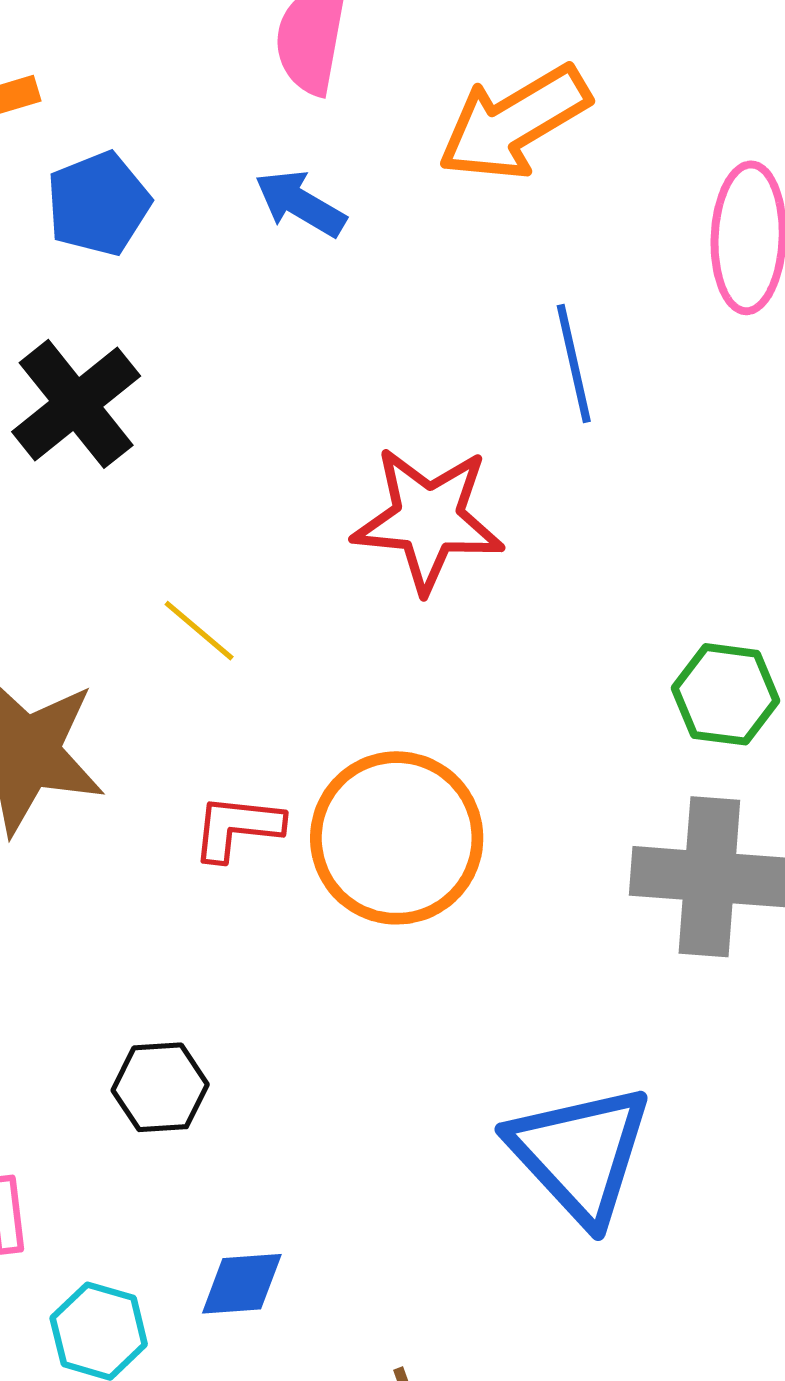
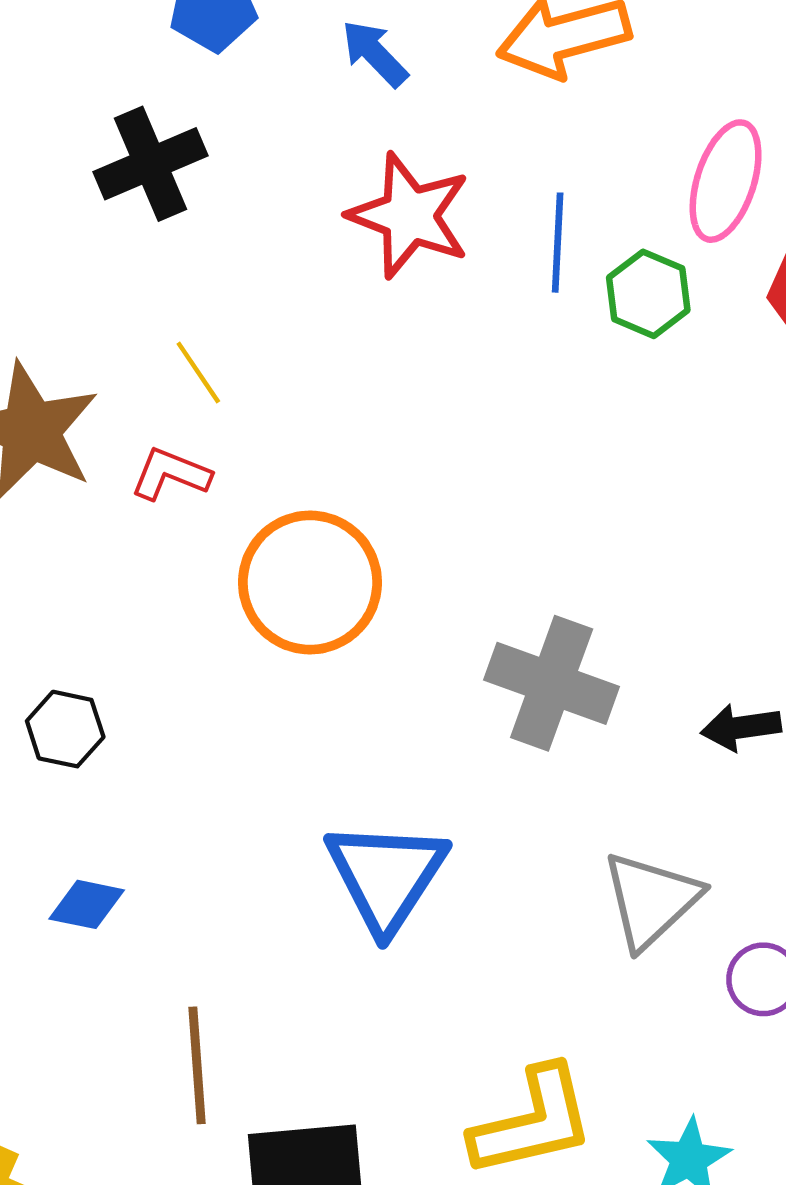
red star: (428, 519) -> (409, 216), moved
green hexagon: (726, 694) -> (648, 294), moved
red L-shape: (237, 827) -> (171, 474), moved

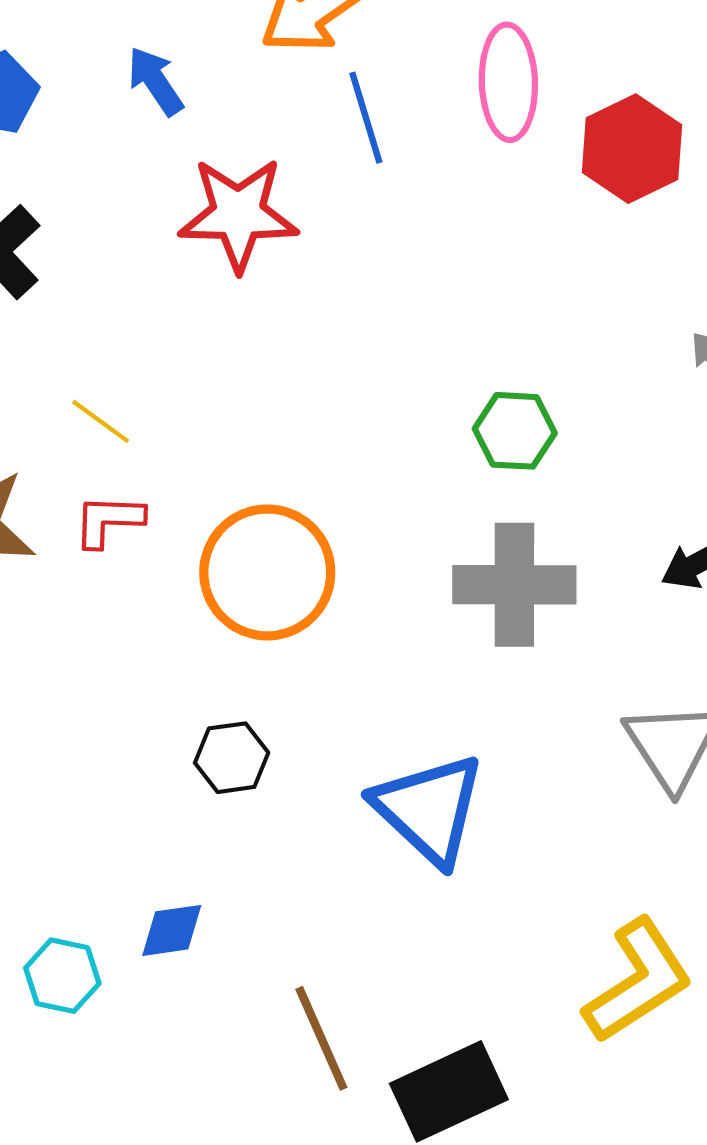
blue arrow: (375, 53) -> (155, 81), turned 30
blue line: (558, 243) -> (366, 118), moved
green hexagon: (648, 294) -> (515, 431), moved
black hexagon: (65, 729) -> (232, 758), moved

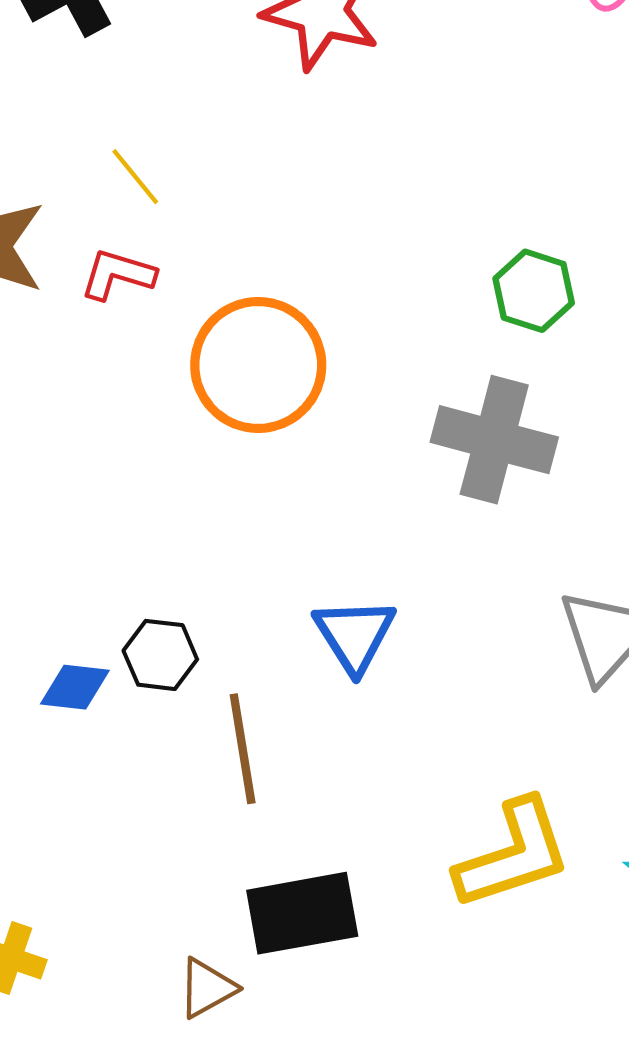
black hexagon: (232, 758) -> (160, 655), moved
blue triangle: (429, 809) -> (355, 635), size x0.7
brown line: (321, 1038) -> (243, 749), moved

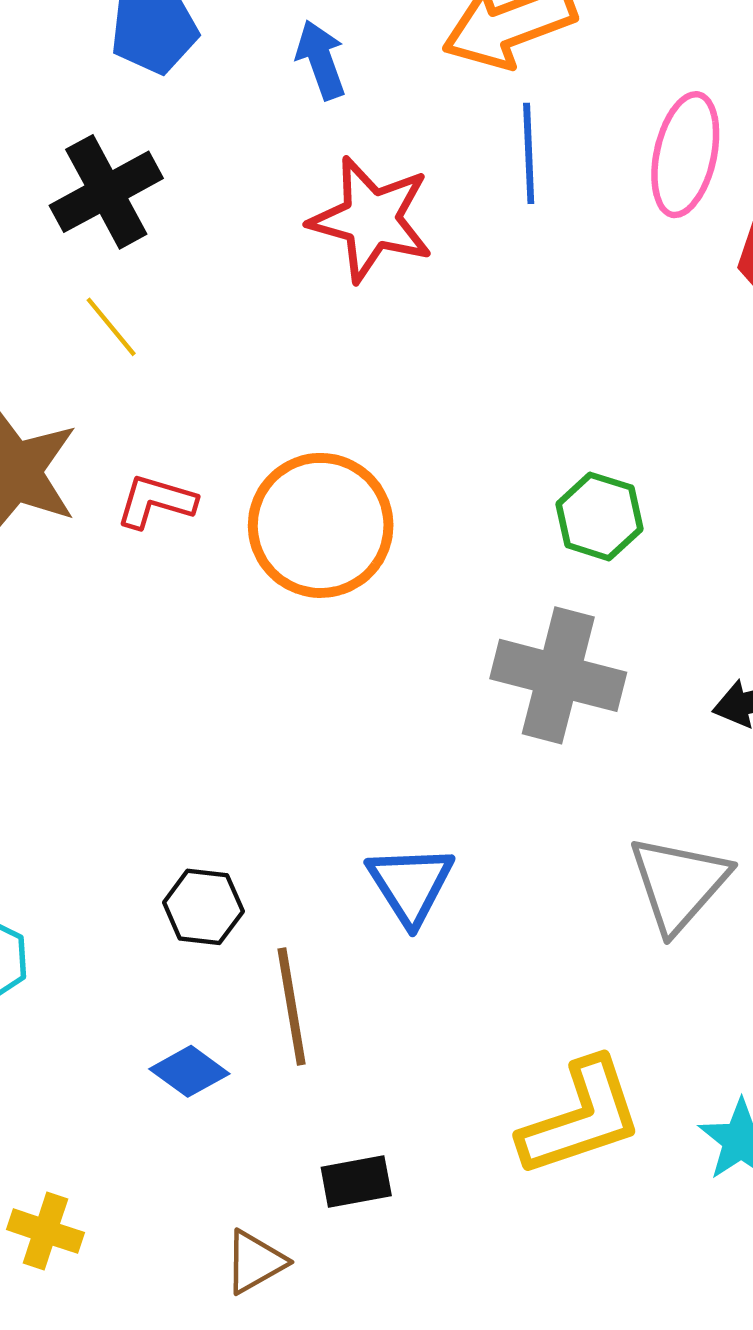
yellow line: (135, 177) -> (111, 327), moved
orange circle: (258, 365) -> (321, 525), moved
blue diamond: (75, 687) -> (189, 1071), moved, turned 30
black rectangle: (302, 913) -> (356, 1182), size x0.6

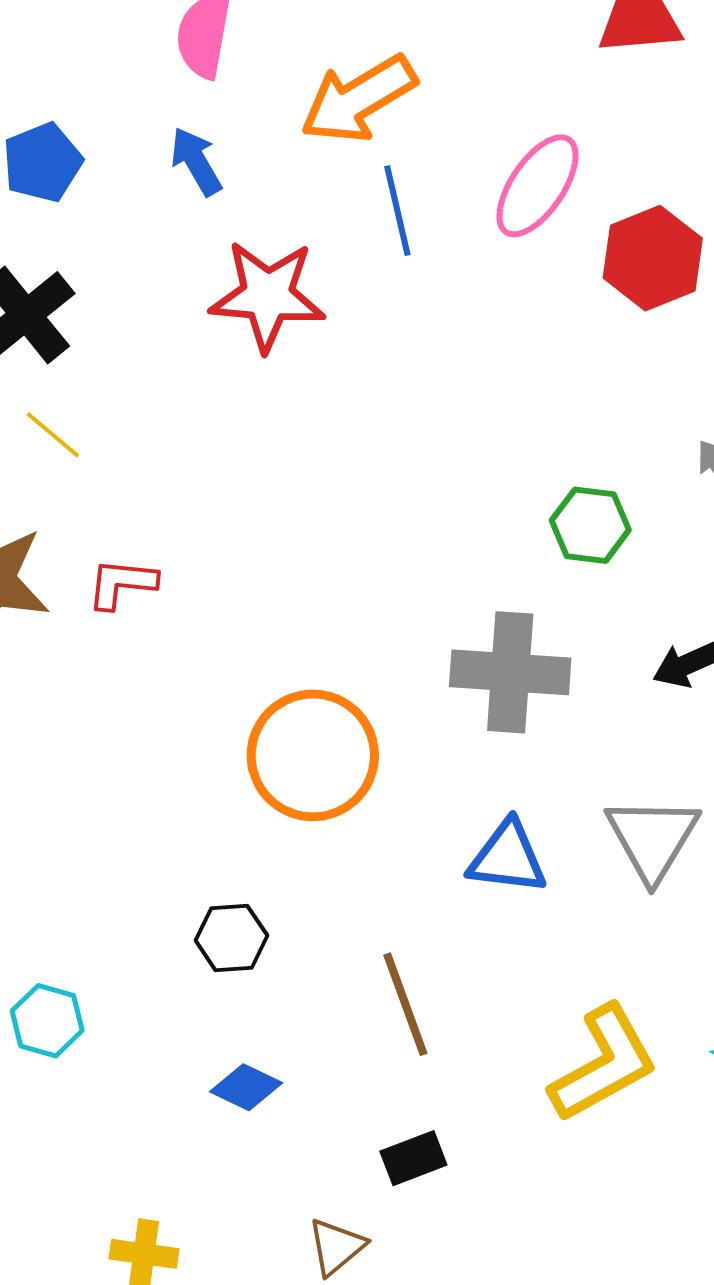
pink ellipse: (685, 155) -> (538, 186), turned 32
green hexagon: (599, 516) -> (590, 525), moved
orange circle: (321, 525) -> (313, 755), moved
blue triangle: (410, 885) -> (508, 858), moved, turned -40
brown line: (292, 1007) -> (405, 1004), moved

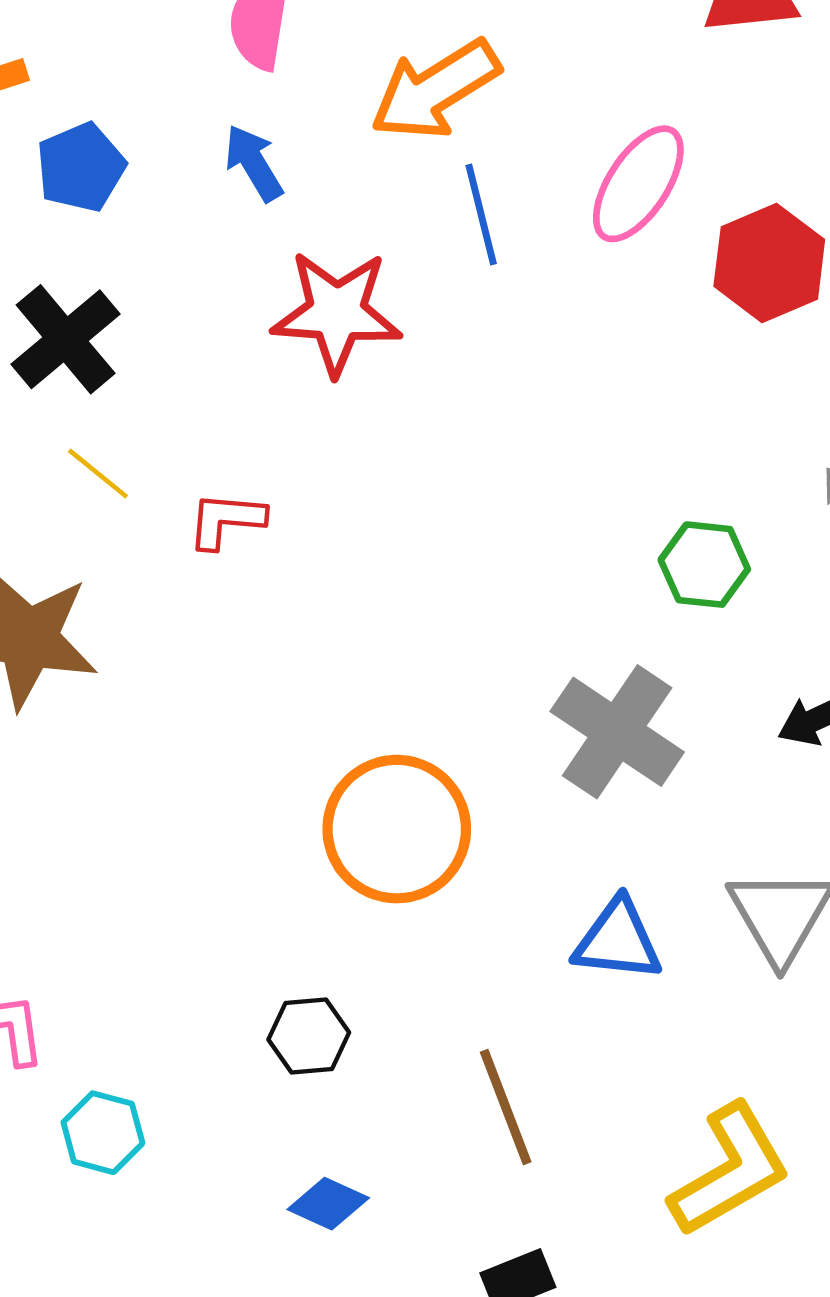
red L-shape: (122, 583) -> (226, 520), moved
gray cross: (510, 672) -> (617, 732), turned 31

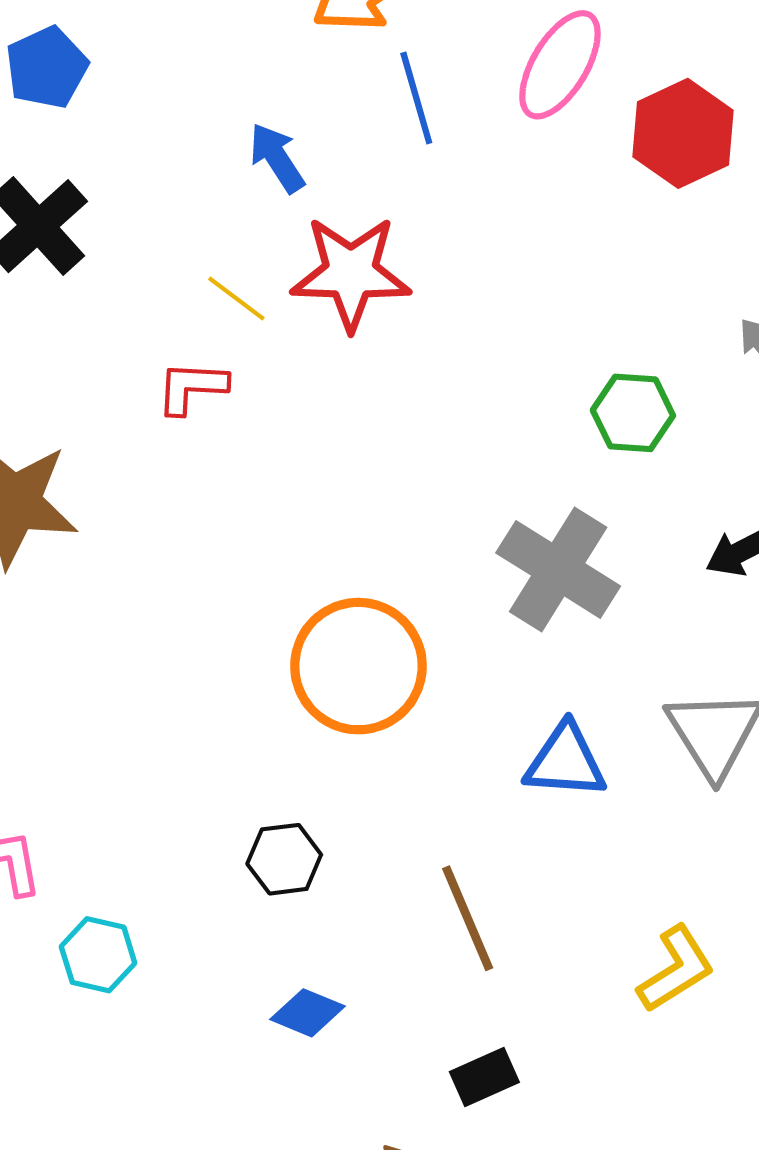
blue arrow: (254, 163) -> (277, 158), moved
red star: (337, 313) -> (351, 273), moved
yellow line: (98, 474) -> (236, 299), moved
yellow L-shape: (730, 1170) -> (676, 969), size x0.7

